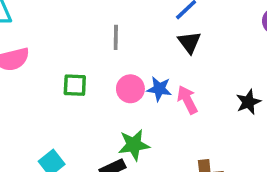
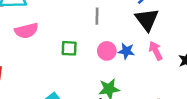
black triangle: (189, 42) -> (147, 20), size x1.5
pink arrow: (187, 100) -> (156, 51), moved

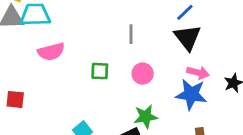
blue star: (126, 51) -> (191, 94), moved, size x1.6
pink arrow: (156, 51) -> (198, 73), turned 132

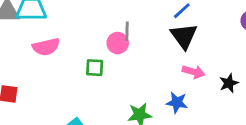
pink circle: (143, 74) -> (118, 43), moved
blue star: (191, 94) -> (177, 102), moved, size x0.7

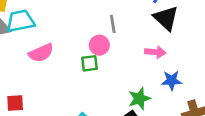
pink circle: (118, 43) -> (99, 45), moved
pink arrow: (193, 72) -> (155, 52), moved

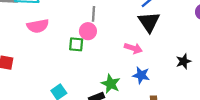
gray line: (113, 24) -> (94, 14), moved
green star: (139, 99) -> (111, 84), turned 30

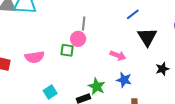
black triangle: (149, 22) -> (147, 37), moved
pink semicircle: (38, 26) -> (35, 57), moved

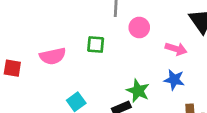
pink circle: (78, 39) -> (139, 27), moved
pink arrow: (118, 55) -> (176, 49), moved

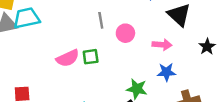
pink semicircle: (53, 56) -> (68, 58), moved

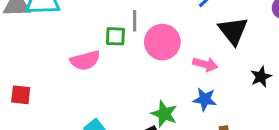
pink circle: (125, 33) -> (162, 42), size x1.5
green square: (91, 57) -> (115, 36), moved

